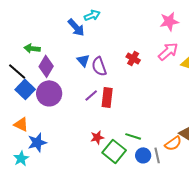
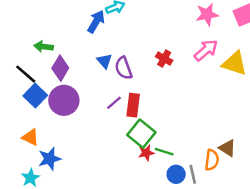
blue arrow: (76, 27) -> (96, 22), turned -108
red star: (97, 137) -> (146, 153), moved
orange semicircle: (173, 143) -> (212, 160), turned -48
green square: (114, 151) -> (141, 134), moved

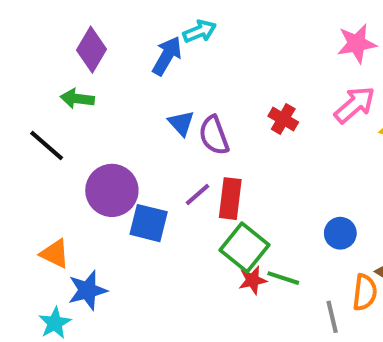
purple diamond: (60, 68) -> (92, 50), moved
blue square: (35, 96) -> (149, 223), moved, turned -30
blue circle: (176, 174) -> (340, 233), moved

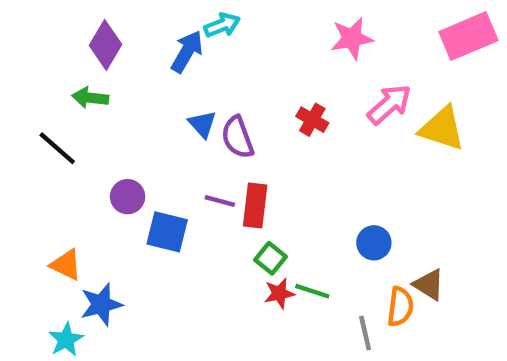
pink star: (357, 44) -> (352, 38), moved
purple circle: (112, 190) -> (128, 197), size x0.6
purple line: (198, 194) -> (220, 201), turned 56
green square: (244, 247) -> (271, 258), size x0.6

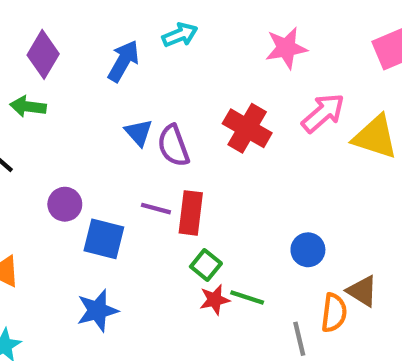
cyan arrow: (222, 25) -> (180, 35), moved
red cross: (312, 120) -> (247, 128), size x1.5
blue star: (101, 304) -> (97, 311), moved

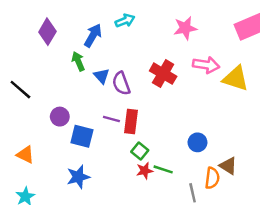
green arrow: (28, 107) -> (78, 61), moved, turned 60
pink arrow: (323, 113) -> (206, 65), turned 50

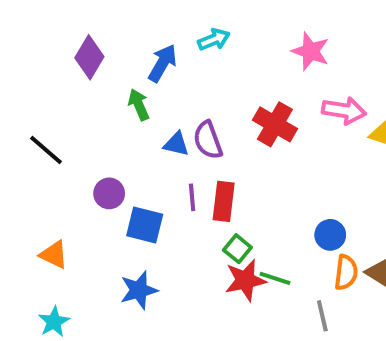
pink star: (185, 28) -> (310, 51), turned 30
blue triangle: (102, 76) -> (176, 144), moved, turned -35
purple line: (111, 119) -> (192, 197), turned 70
red star: (145, 171) -> (245, 280), size x1.5
orange semicircle: (212, 178) -> (346, 272), moved

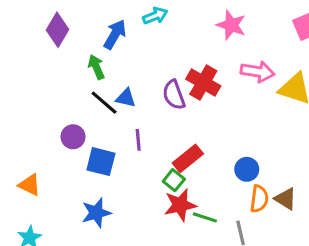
purple semicircle: (208, 140) -> (174, 95), moved
black line: (46, 150) -> (104, 103), moved
red rectangle: (224, 201) -> (188, 158), moved, turned 44
green line: (275, 278) -> (205, 217), moved

